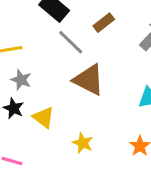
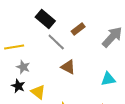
brown triangle: (89, 80) -> (68, 67), size x0.7

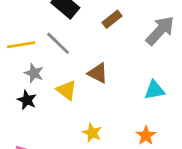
gray line: (56, 42) -> (58, 43), moved
yellow triangle: (38, 92) -> (67, 90), moved

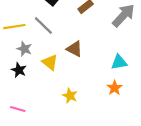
orange star: (146, 135) -> (115, 88), moved

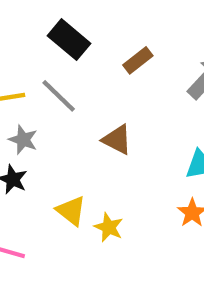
yellow triangle: (50, 62) -> (71, 211), moved

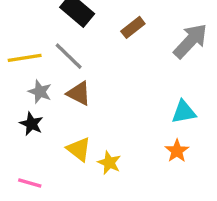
brown triangle: (117, 140) -> (79, 93), moved

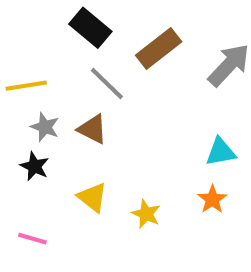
brown rectangle: (133, 27) -> (159, 48), size x1.5
gray line: (69, 56) -> (107, 84), moved
yellow star: (109, 163) -> (146, 214), moved

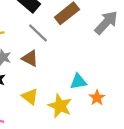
cyan triangle: (221, 152) -> (78, 82), moved
yellow star: (146, 214) -> (60, 106), size x1.5

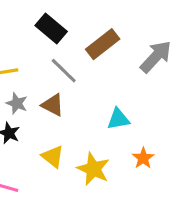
cyan triangle: (78, 82) -> (118, 119), moved

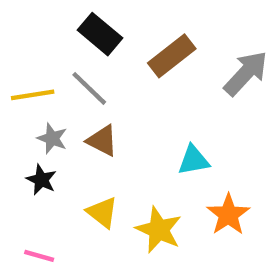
gray line: (64, 71) -> (89, 88), moved
orange star: (143, 158) -> (228, 215), size x1.4

